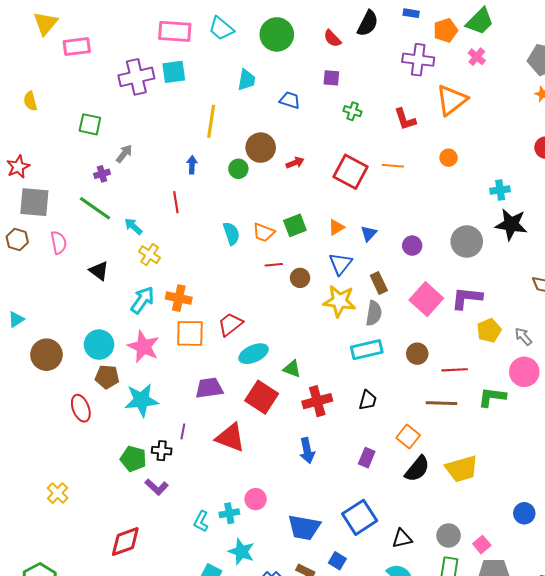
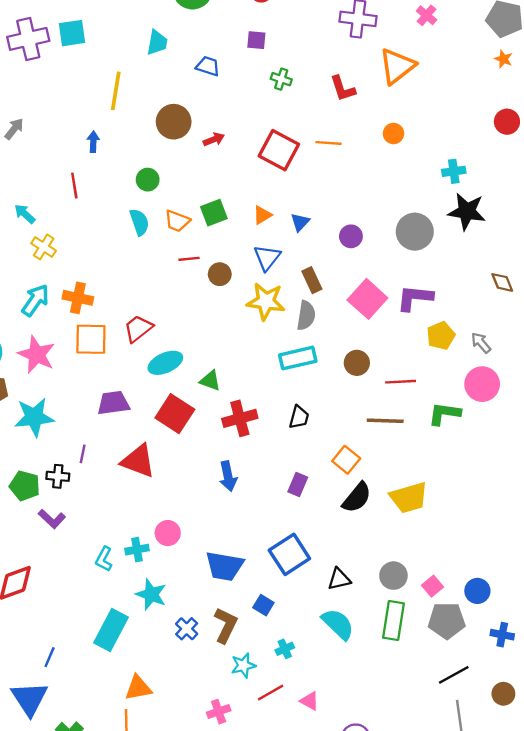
green circle: (238, 169) -> (148, 180), moved
blue circle: (524, 513) -> (477, 591), moved

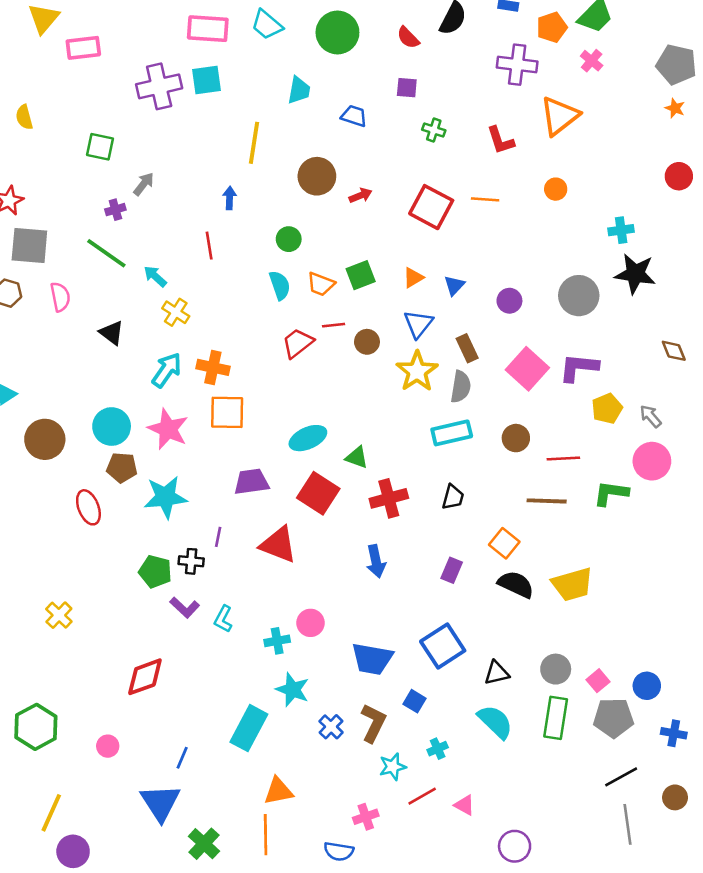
yellow star: (266, 301) -> (417, 371), turned 30
red trapezoid: (138, 329) -> (298, 343), moved
black semicircle: (357, 498) -> (516, 584), turned -104
cyan L-shape: (104, 559) -> (223, 619), moved

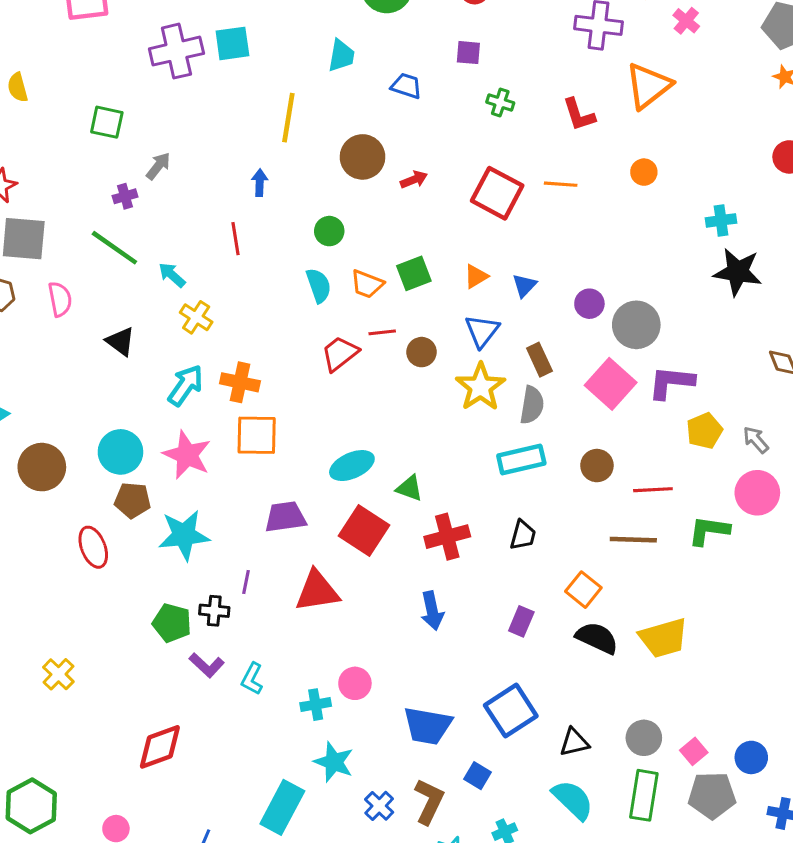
gray circle: (579, 296) -> (636, 325), moved
red triangle: (278, 545) -> (317, 591), turned -30

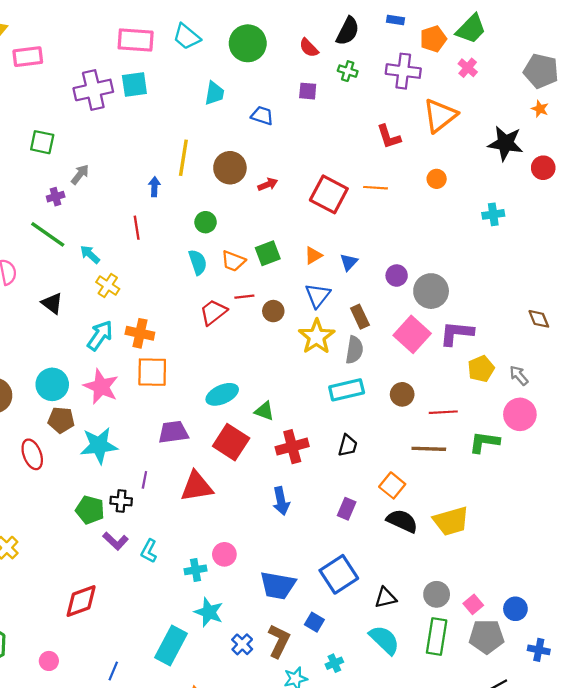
green cross: (500, 102) -> (348, 71), moved
yellow line: (288, 118) -> (183, 158), moved
black star: (738, 272) -> (505, 143), moved

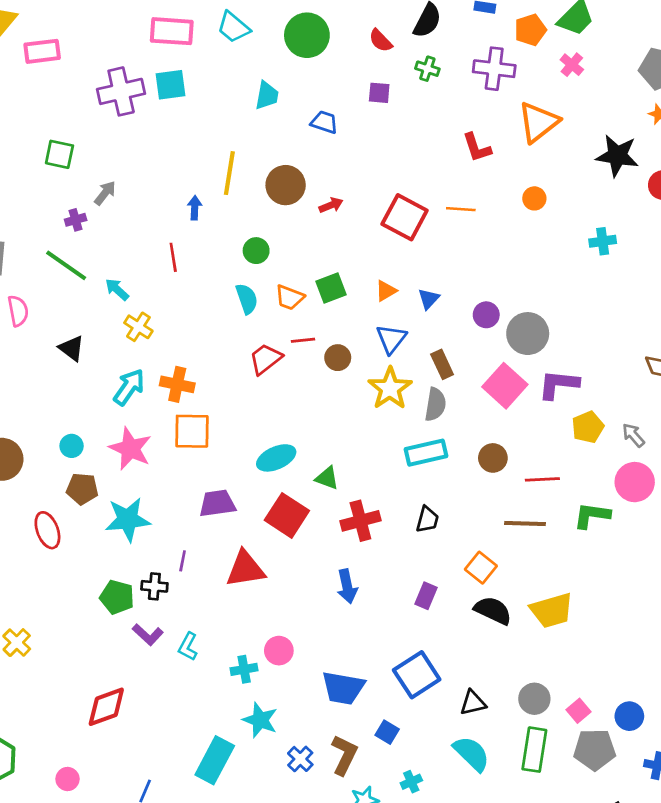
cyan circle: (52, 384) -> (72, 446), size x0.6

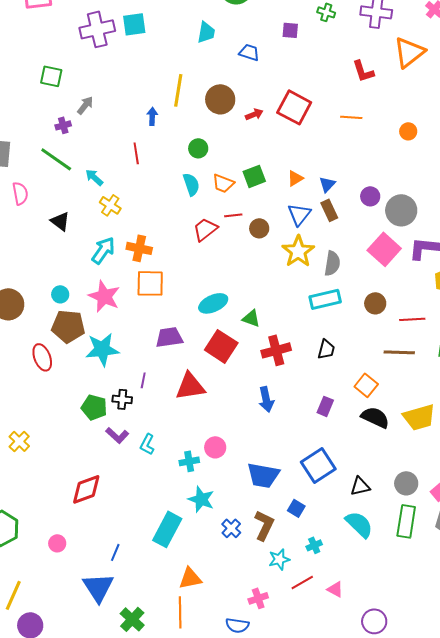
orange circle: (534, 198) -> (408, 131), moved
red square: (405, 217) -> (294, 107), moved
brown rectangle: (442, 364) -> (329, 210), moved
brown pentagon: (82, 489) -> (68, 326), size x1.4

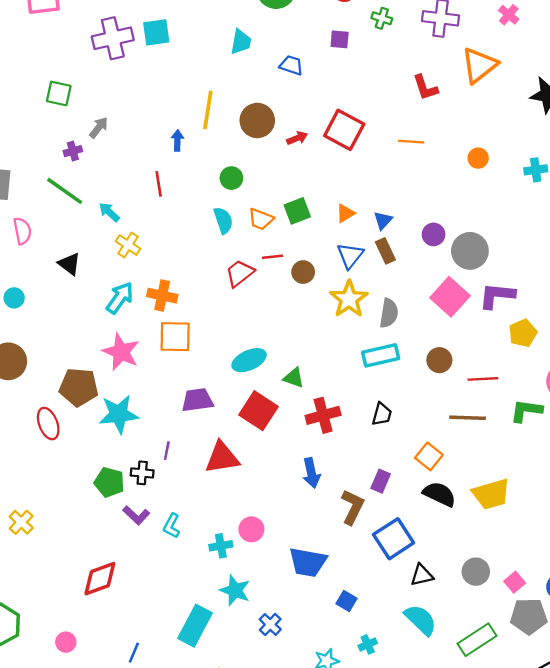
cyan circle: (60, 294) -> (14, 298), moved
blue square: (318, 465) -> (394, 539), moved
green rectangle: (406, 521) -> (477, 640), moved, turned 48
brown L-shape: (264, 525) -> (352, 507), moved

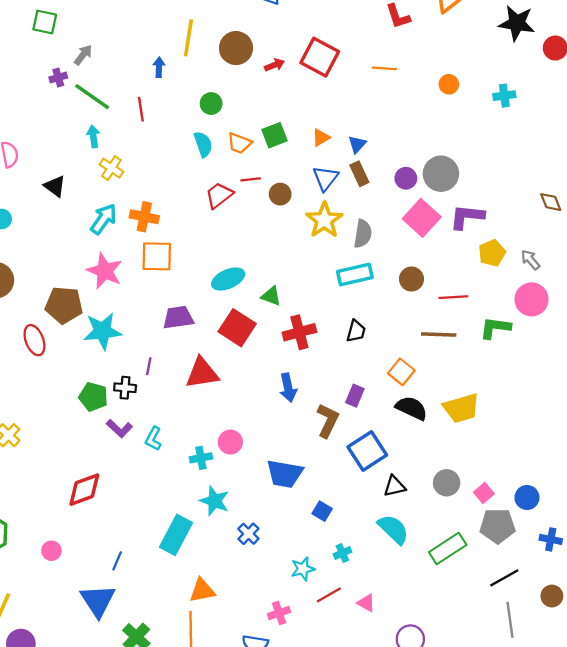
green line: (65, 191) -> (92, 97), moved
cyan arrow: (109, 212) -> (93, 136), turned 40
purple circle: (434, 234) -> (406, 178), moved

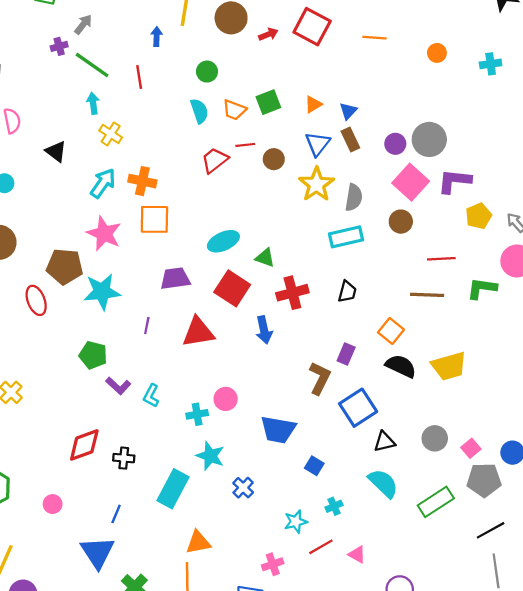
brown circle: (411, 279) -> (401, 222), moved
black cross: (125, 388) -> (124, 458), moved
blue arrow: (288, 388) -> (264, 330), moved

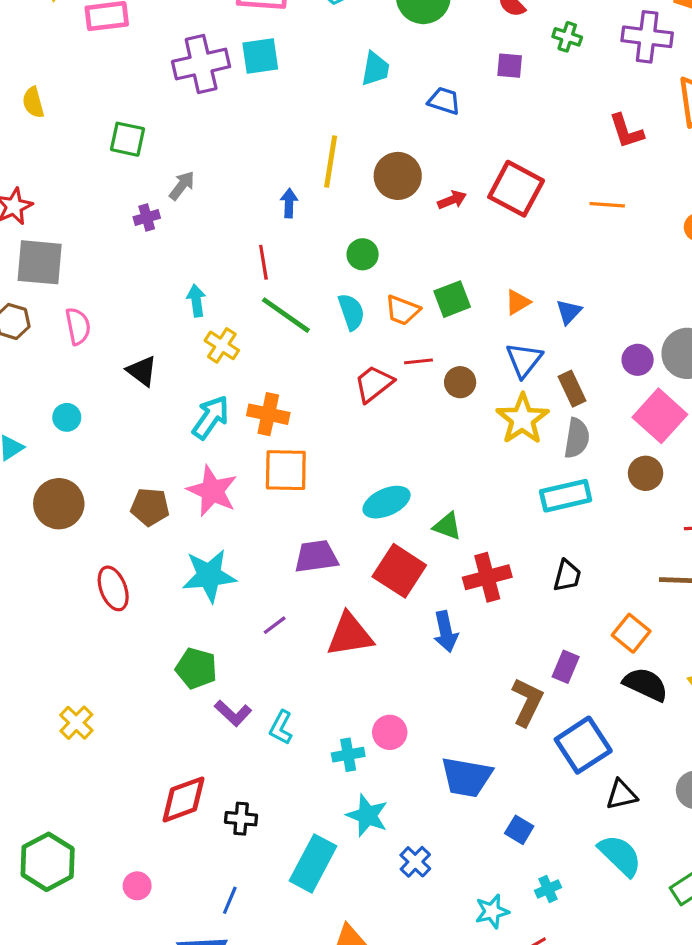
green line: (92, 65) -> (286, 315), moved
brown rectangle: (350, 139) -> (572, 389), moved
brown pentagon: (65, 266) -> (150, 507), moved, size x0.7
purple line: (147, 326) -> (275, 625), turned 42

